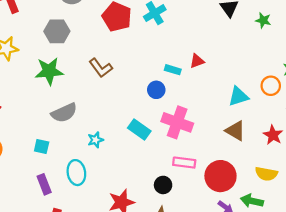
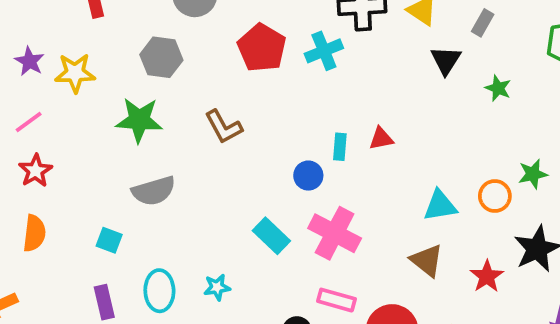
cyan rectangle: (173, 70) -> (340, 147), turned 70
cyan star: (96, 140) -> (217, 287), moved

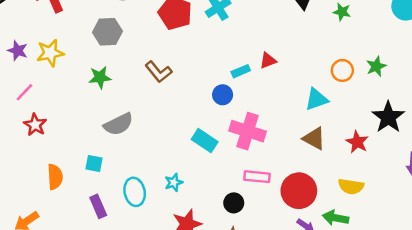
green star: (139, 120) -> (100, 77), size x0.7
cyan rectangle: (340, 147) -> (241, 71), turned 72
orange circle: (495, 196) -> (342, 70), moved
orange semicircle: (34, 233) -> (55, 177), moved

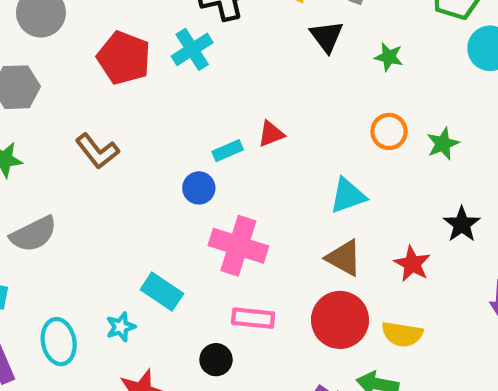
orange circle: (342, 70) -> (389, 131), moved
black star: (388, 117) -> (462, 224), size x0.7
cyan rectangle: (205, 141) -> (162, 292), moved
red circle: (299, 191) -> (340, 320), moved

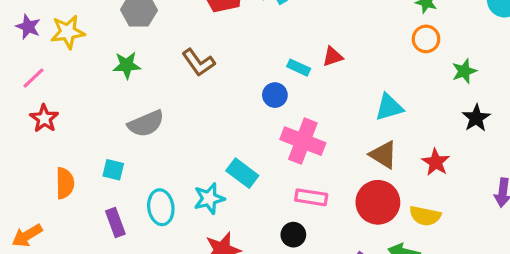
orange circle: (389, 131) -> (426, 39), moved
cyan rectangle: (228, 151) -> (299, 68), turned 45
black star: (462, 224) -> (476, 118), moved
cyan star: (121, 327) -> (209, 199), size x1.4
black circle: (216, 360) -> (293, 235), moved

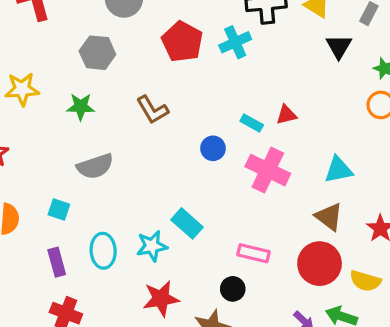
yellow star: (68, 32) -> (22, 89), moved
blue circle: (275, 95) -> (213, 148), moved
pink cross: (303, 141) -> (268, 170), moved

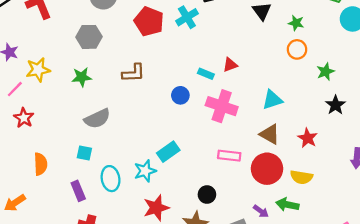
brown L-shape: (152, 110) -> (133, 73), turned -55
cyan square: (59, 210) -> (84, 153), moved
cyan rectangle: (187, 223) -> (168, 152), turned -70
pink rectangle: (254, 253) -> (229, 156), moved

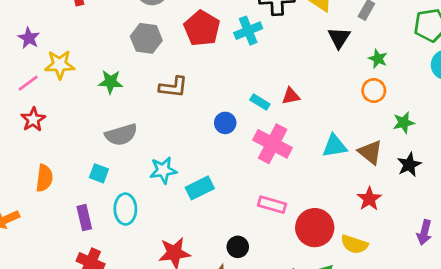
gray hexagon: (89, 37) -> (146, 38), moved
brown triangle: (270, 134) -> (370, 152), moved
cyan star: (145, 171) -> (163, 170), moved

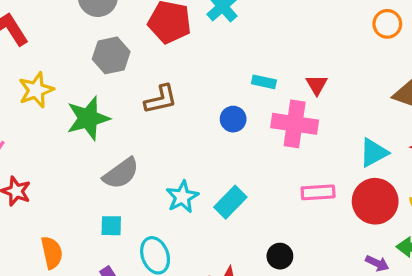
yellow star: (60, 65) -> (36, 90), moved
green star: (110, 82) -> (88, 118), size x1.5
red triangle: (291, 96) -> (317, 85), moved, turned -30
cyan triangle: (334, 146) -> (374, 153), moved
black circle: (238, 247) -> (280, 256), moved

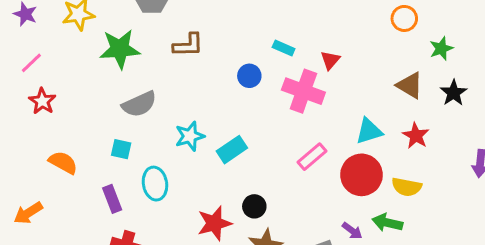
pink rectangle: (318, 192) -> (312, 157), turned -48
orange semicircle: (52, 253) -> (63, 162), turned -60
black circle: (280, 256) -> (254, 206), moved

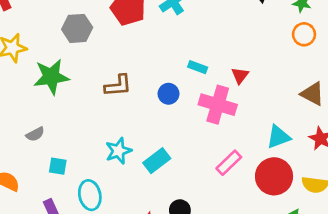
brown L-shape: (188, 45) -> (118, 86), moved
gray semicircle: (139, 104) -> (35, 134), moved, size x0.6

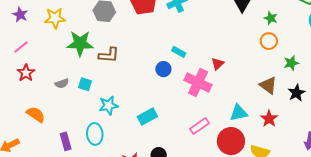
cyan rectangle: (198, 67) -> (179, 52), moved
brown L-shape: (118, 86) -> (109, 55), moved
cyan star: (118, 151) -> (108, 105), moved
cyan square: (58, 166) -> (85, 84), moved

